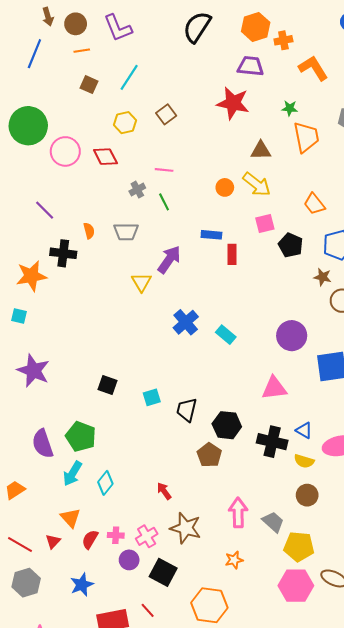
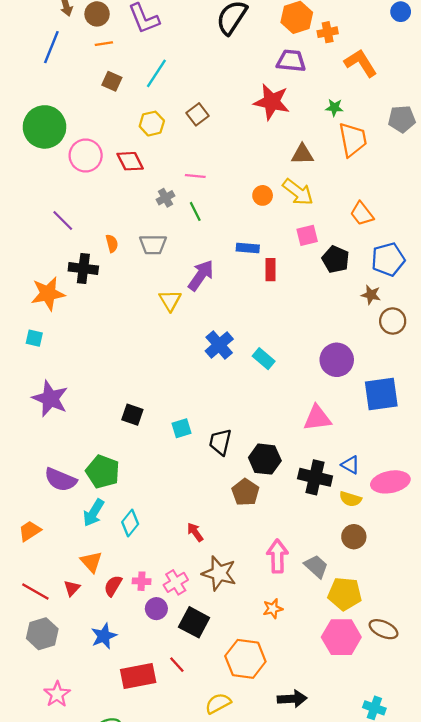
purple semicircle: (43, 444) -> (60, 480), turned -48

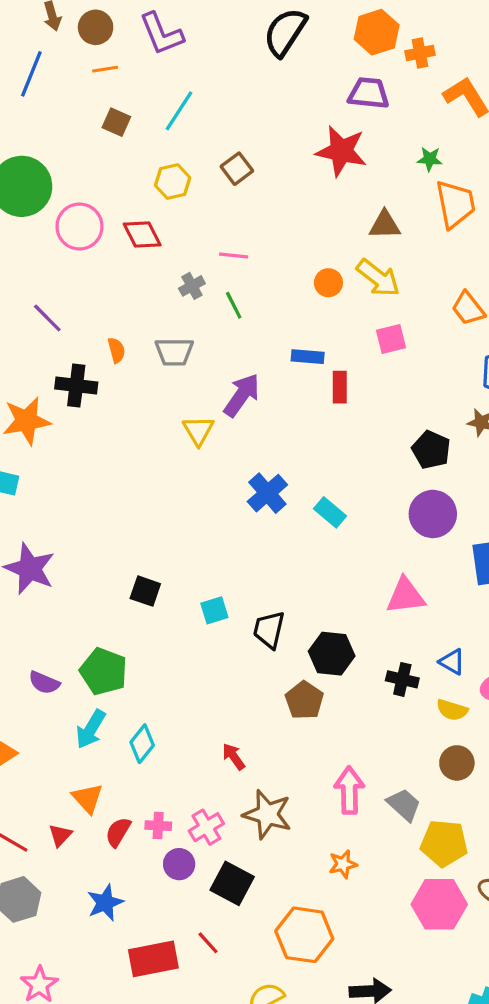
black pentagon: (336, 259) -> (431, 450), moved
black cross: (315, 477) -> (402, 679), size x0.7
purple semicircle: (60, 480) -> (44, 683), size x0.7

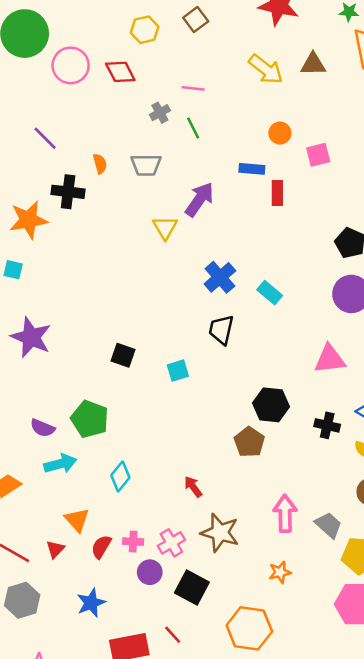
yellow arrow: (378, 278) -> (266, 69), moved
orange circle: (328, 283) -> (280, 133), moved
black trapezoid: (269, 630) -> (221, 330), moved
cyan arrow: (91, 729) -> (60, 464), moved, turned -136

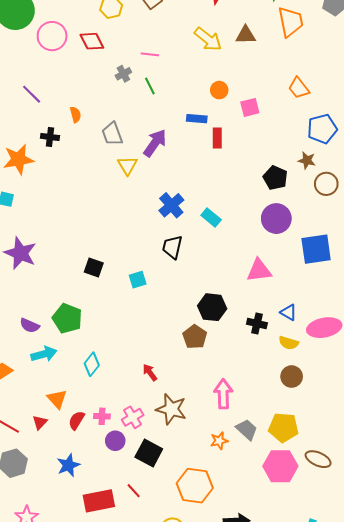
gray trapezoid: (146, 165) -> (112, 134), moved, turned 70
black cross: (68, 192) -> (50, 137), size x0.7
gray trapezoid: (328, 525) -> (247, 430), moved

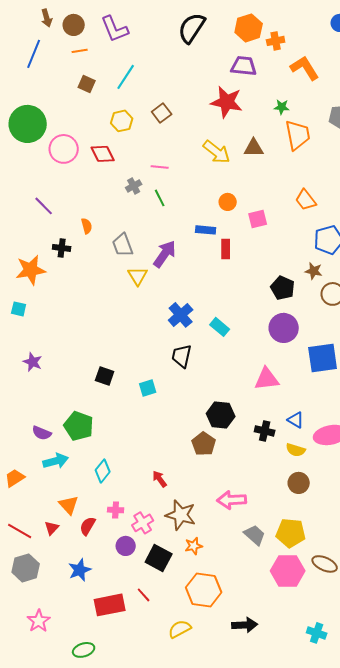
purple star: (20, 253) -> (33, 362), size x0.6
pink arrow: (223, 394) -> (232, 500), turned -92
pink cross: (102, 416) -> (116, 510), moved
orange star: (219, 441) -> (194, 546), moved

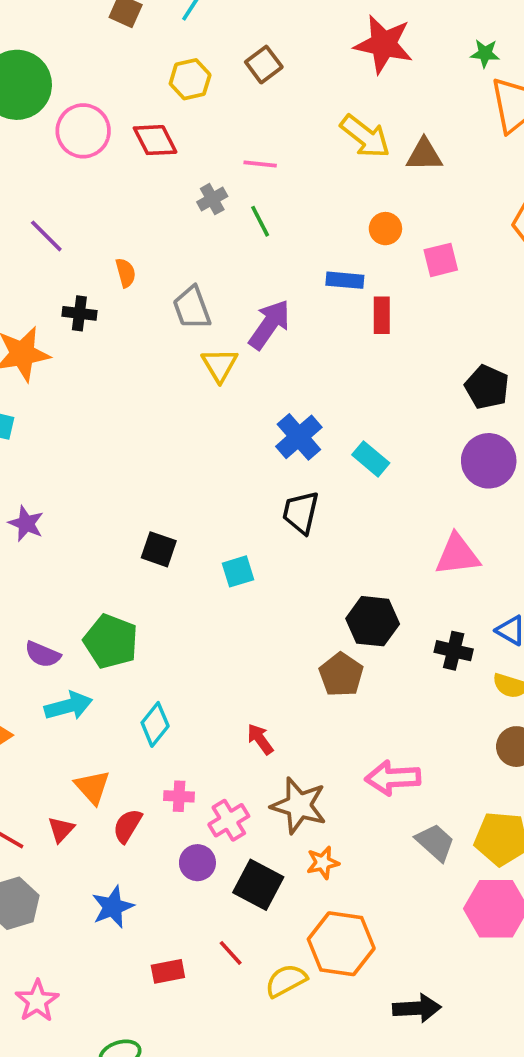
brown triangle: (254, 148) -> (424, 155), moved
red rectangle: (110, 605) -> (168, 971), size x0.6
yellow semicircle: (180, 629) -> (286, 981), moved

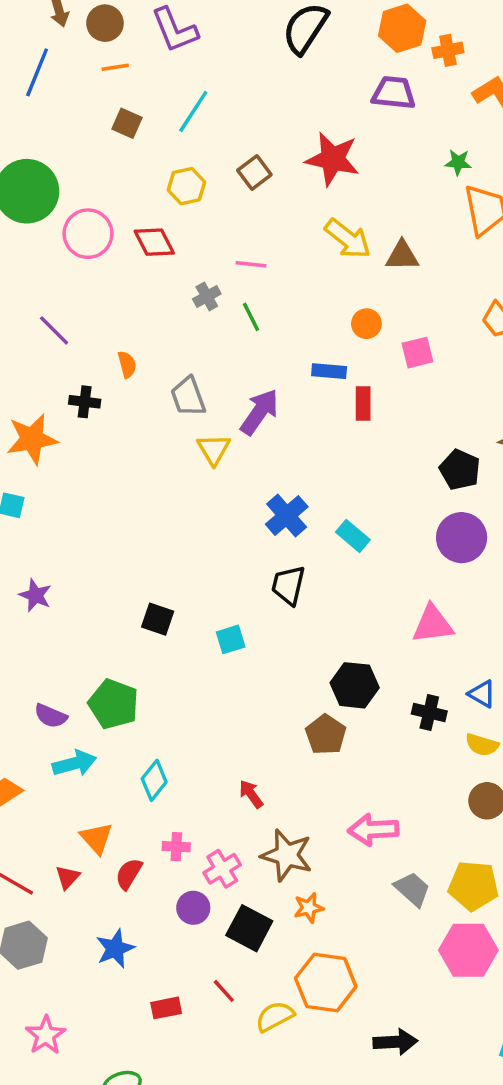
red star: (384, 44) -> (333, 159), moved

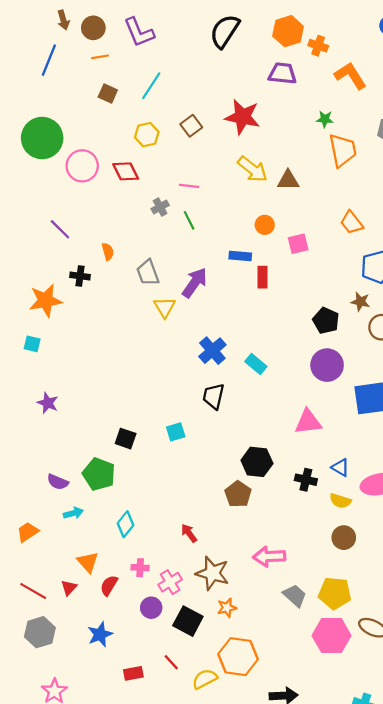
orange cross: (448, 50) -> (318, 46), turned 30
black square: (158, 619) -> (126, 439), moved
cyan arrow: (74, 763) -> (73, 513), size x0.7

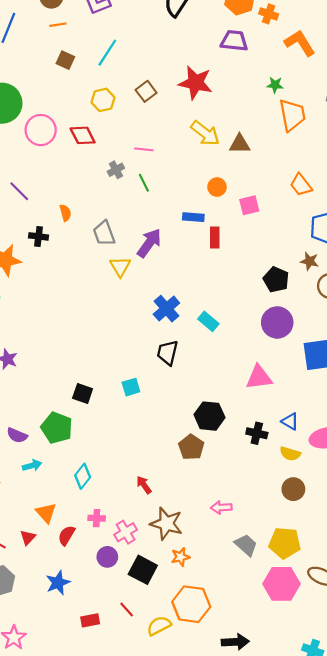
pink arrow: (269, 557) -> (221, 507), size x0.7

